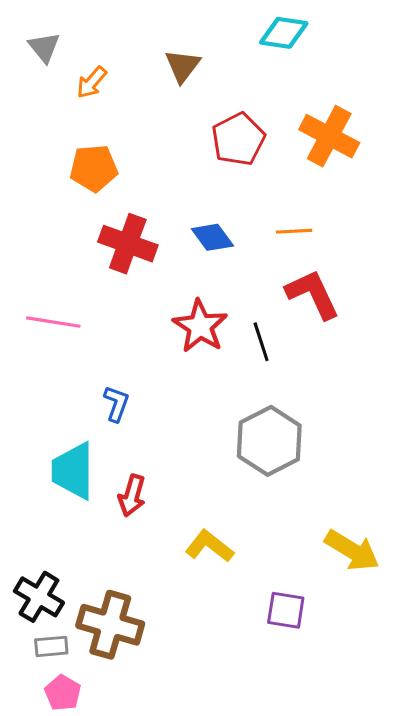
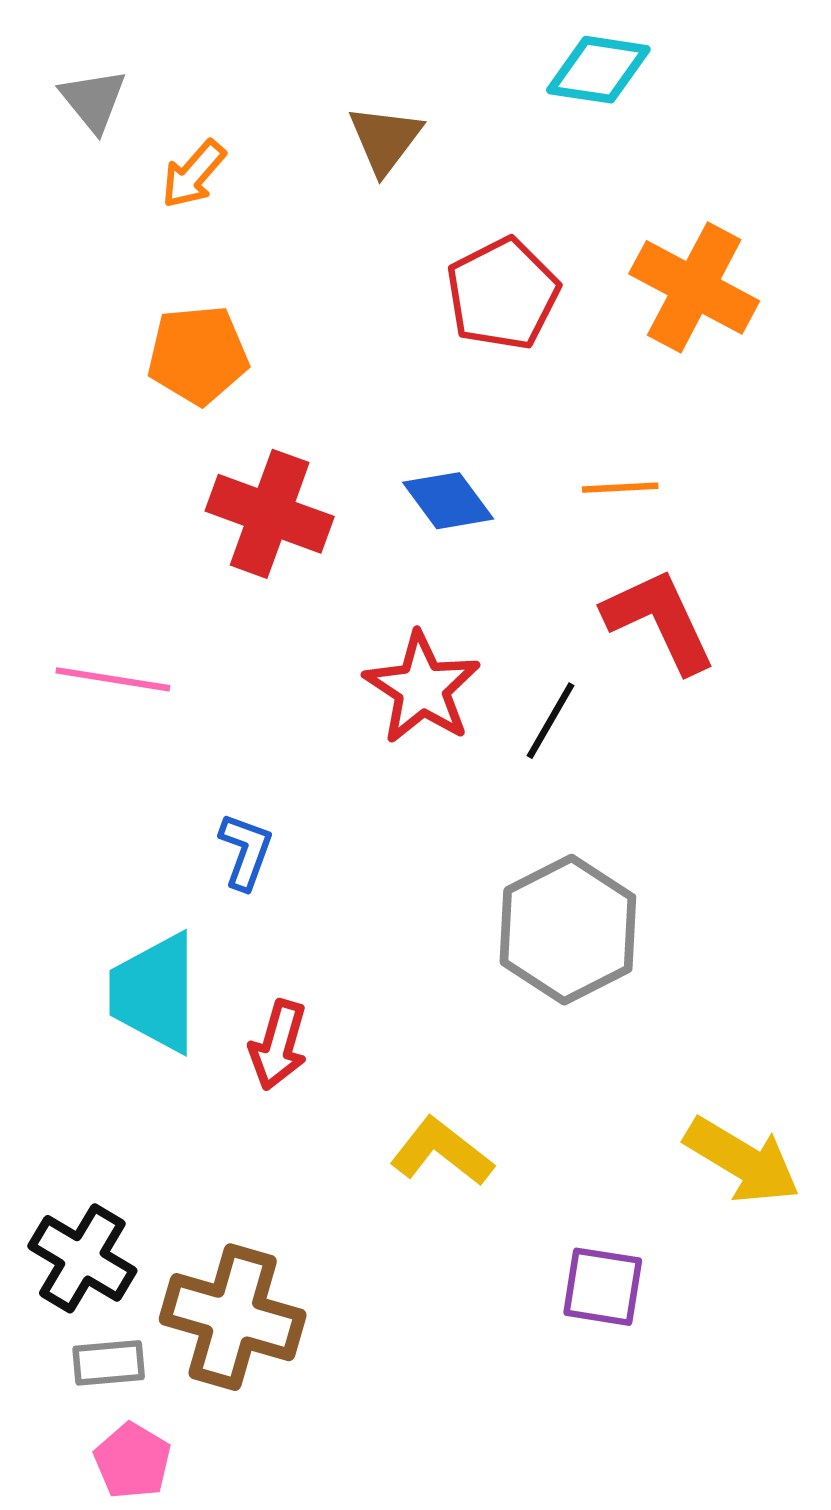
black line: (261, 342) -> (550, 721), turned 48

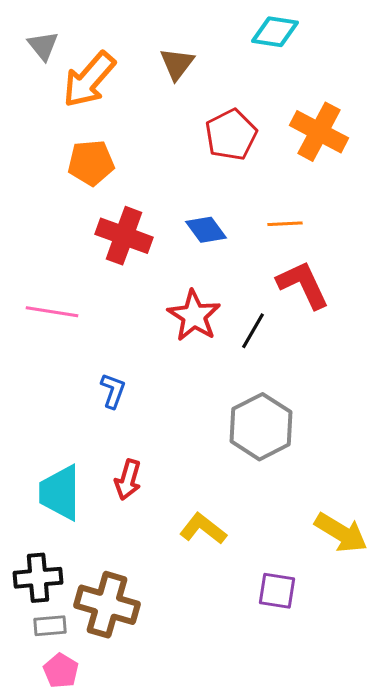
orange arrow: (193, 174) -> (89, 80), size x1.8
cyan trapezoid: (154, 993) -> (60, 493), moved
black cross: (82, 1258) -> (38, 578), turned -36

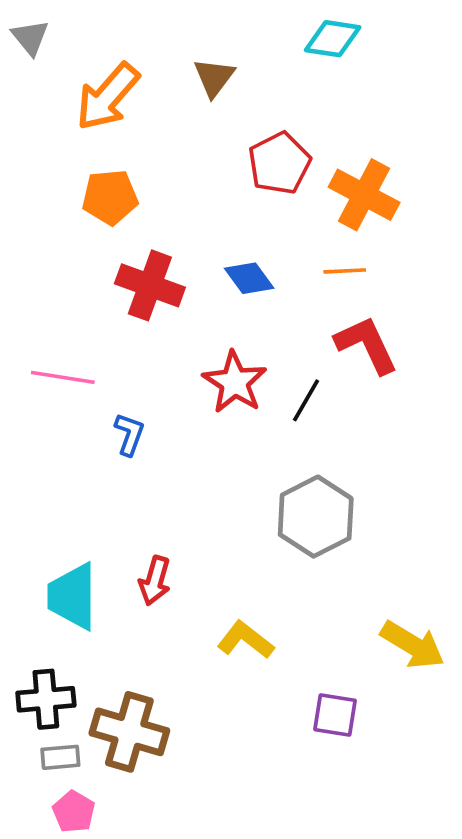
gray triangle: (43, 46) -> (30, 37), moved
orange cross: (319, 132) -> (364, 195), moved
blue L-shape: (113, 391) -> (129, 434), moved

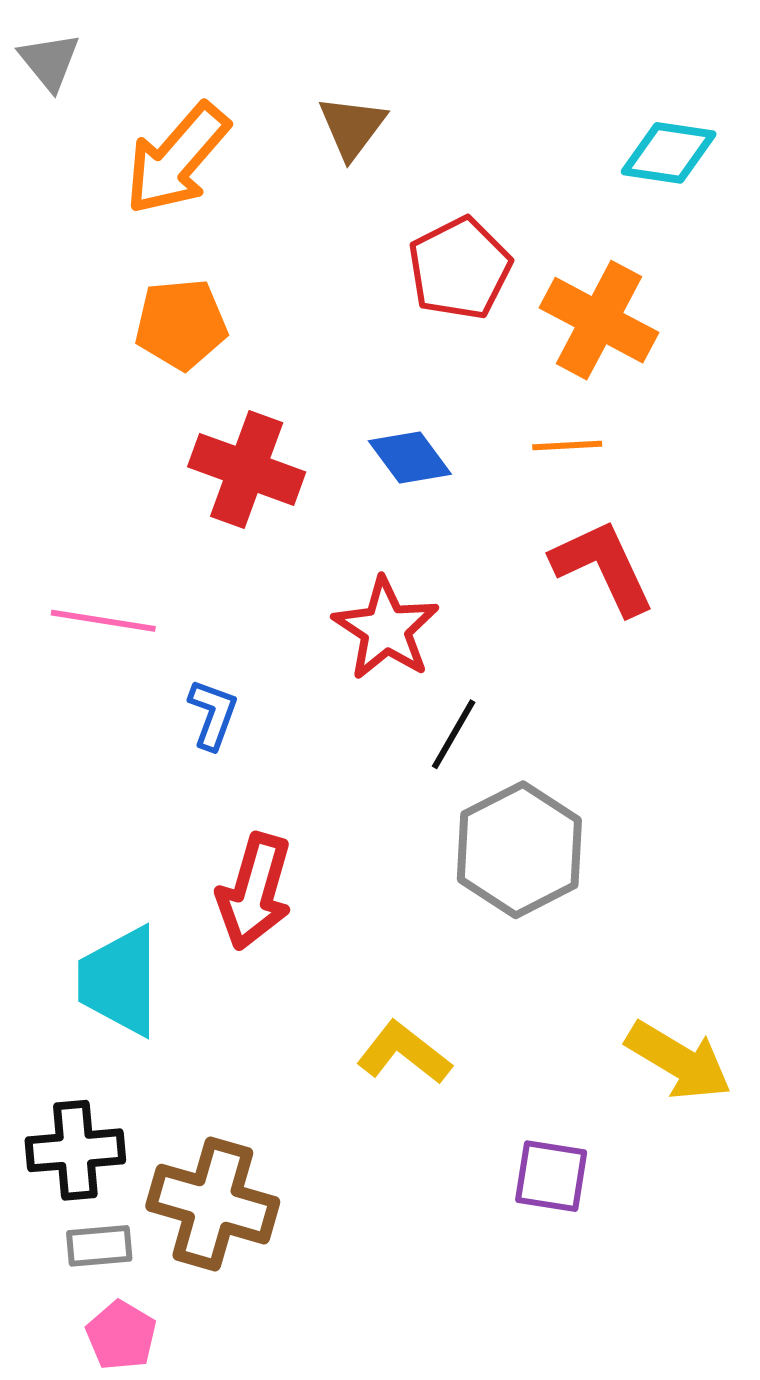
cyan diamond: (333, 39) -> (669, 153), moved
black line: (306, 400) -> (454, 734), moved
red arrow: (155, 581) -> (255, 891), moved, size x1.4

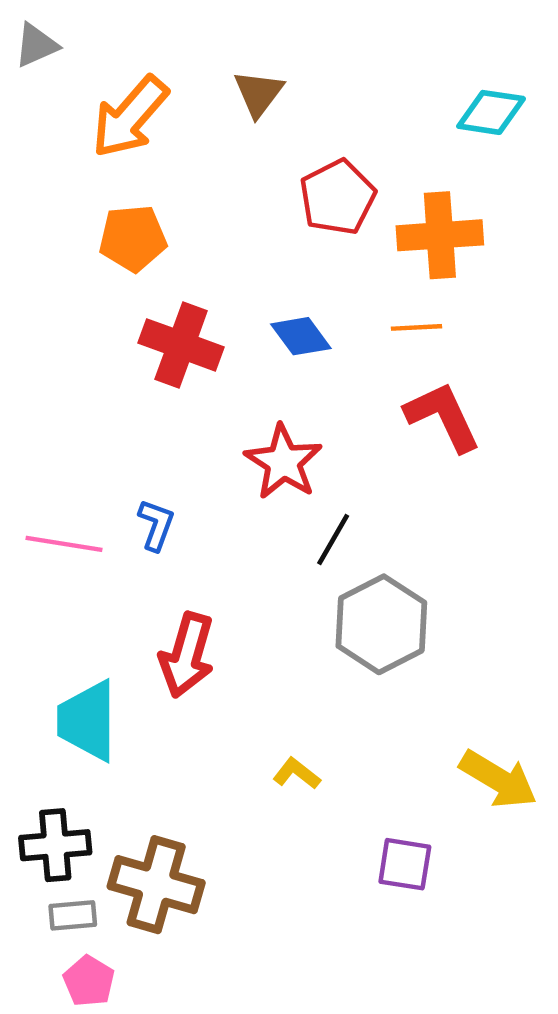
gray triangle: (50, 61) -> (36, 45), turned 45
orange cross: (599, 320) -> (440, 235), turned -32
pink line: (103, 621) -> (64, 544), moved
yellow L-shape: (404, 1053) -> (297, 773), size x0.7

